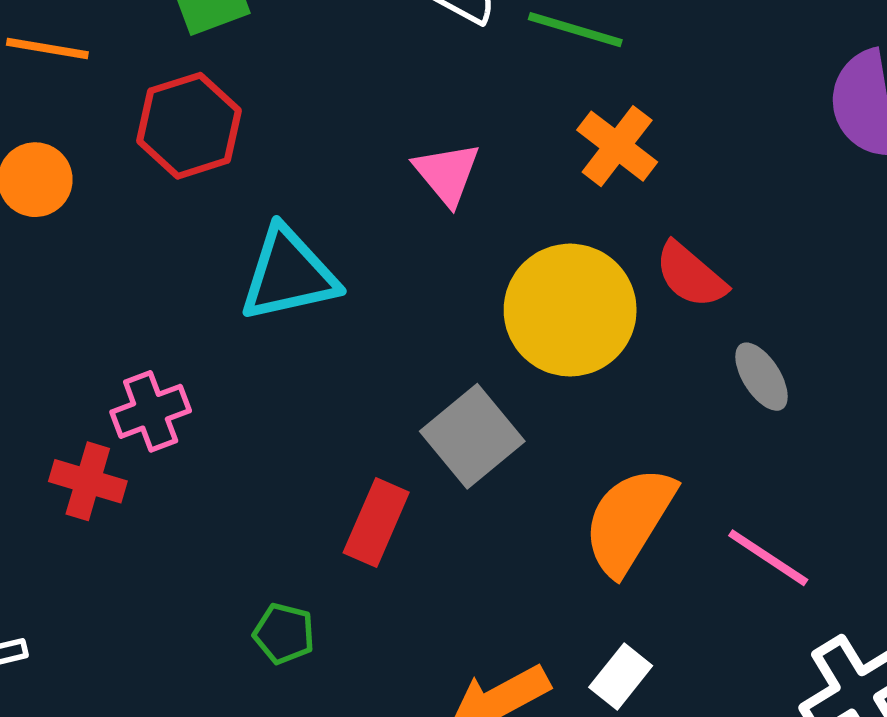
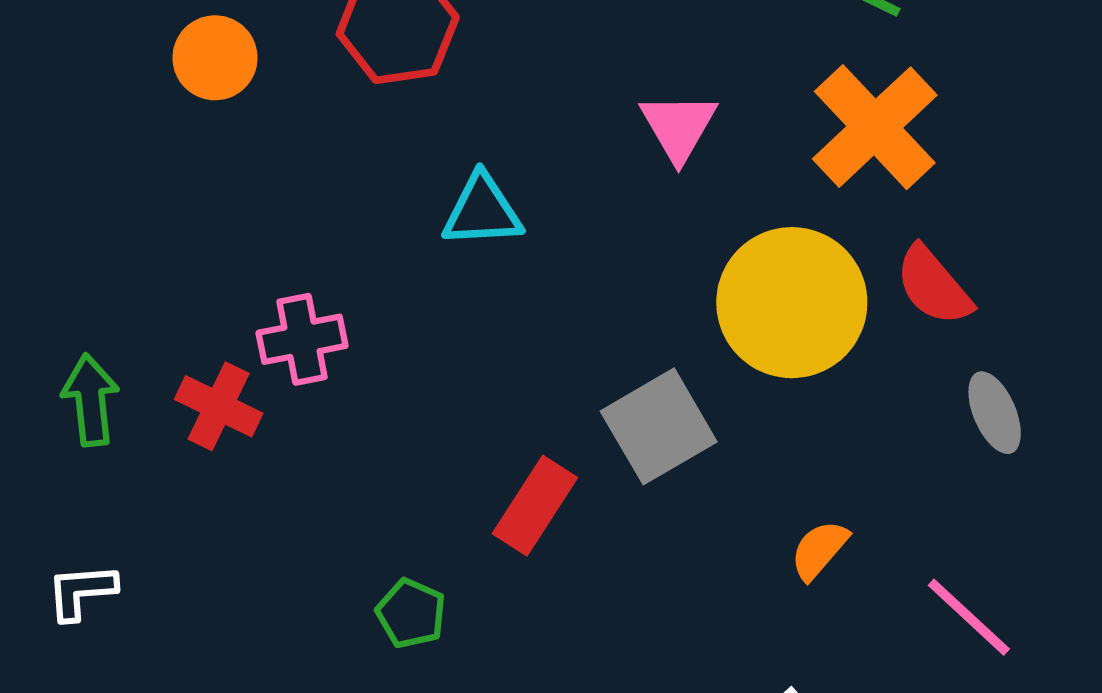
orange cross: (617, 146) -> (875, 127), size x1.4
cyan triangle: (289, 274) -> (482, 211), size x0.7
orange semicircle: (629, 521) -> (819, 550), size x0.5

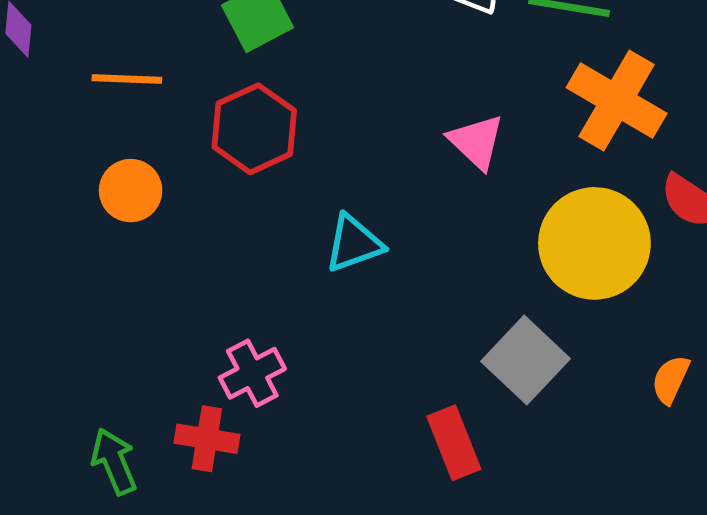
red rectangle: (535, 506) -> (454, 443), turned -38
orange semicircle: (819, 550) -> (671, 380), moved

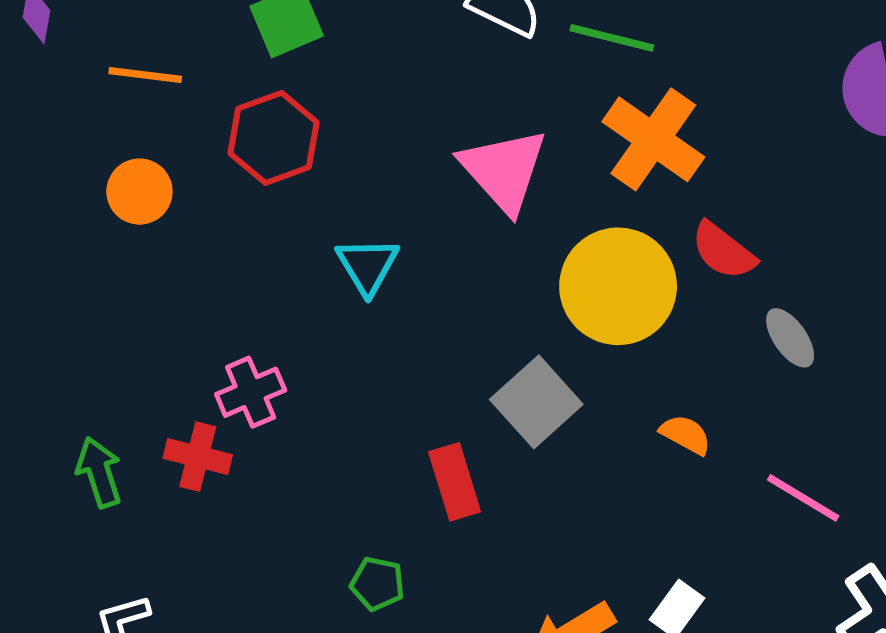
pink triangle: (476, 142) -> (504, 170), size x1.5
cyan triangle: (354, 243) -> (367, 266), turned -46
orange semicircle: (671, 380) -> (686, 435), turned 90

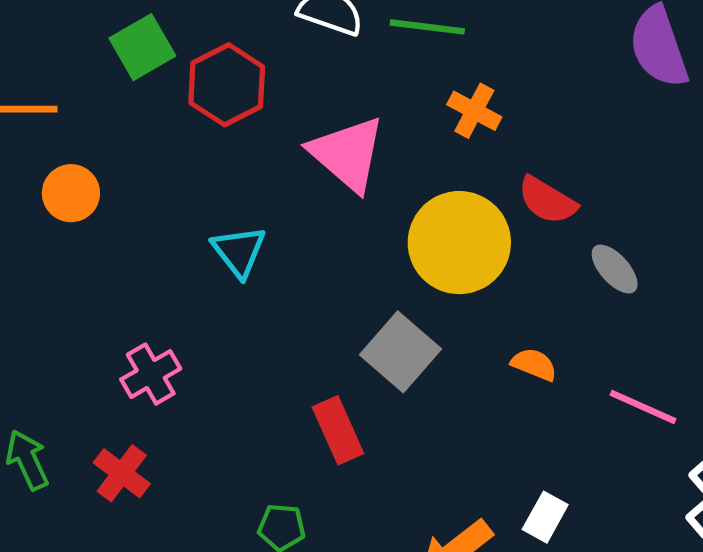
red hexagon: (274, 138) -> (227, 85), moved
orange cross: (653, 139) -> (474, 111), size x0.6
orange circle: (139, 192) -> (71, 193), moved
red cross: (198, 457) -> (122, 473), moved, turned 30

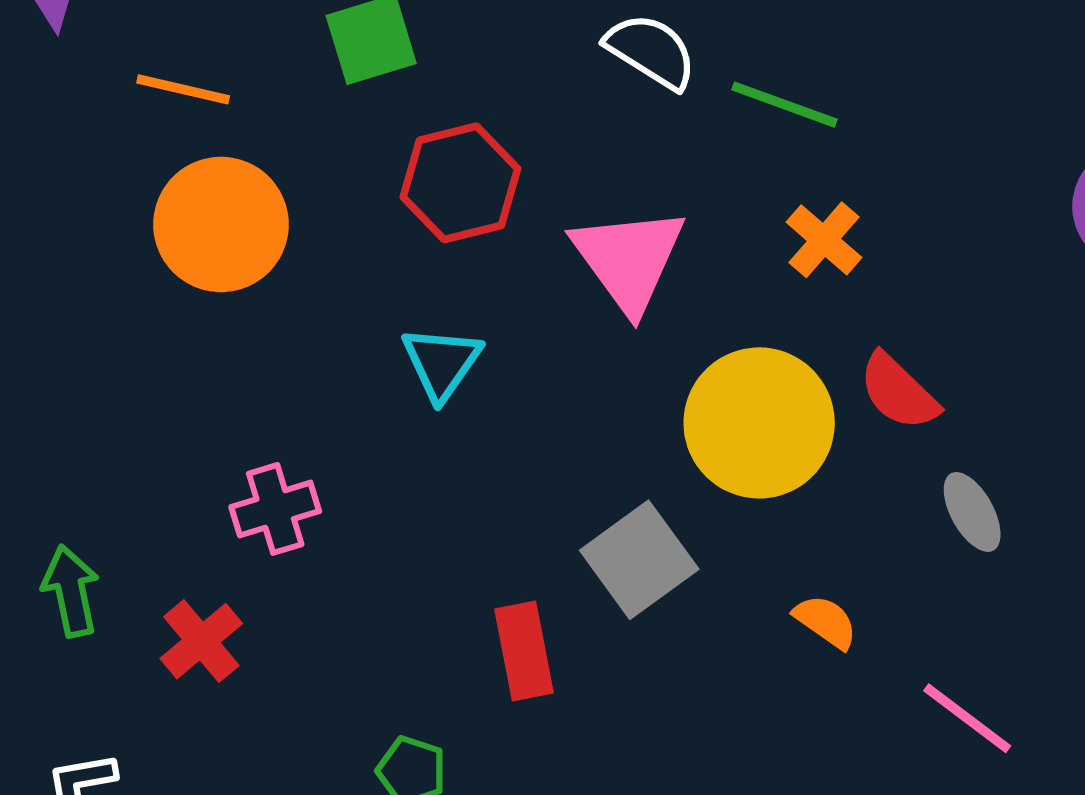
red hexagon: (227, 85) -> (460, 183), moved
orange circle: (71, 193) -> (221, 224), size x1.6

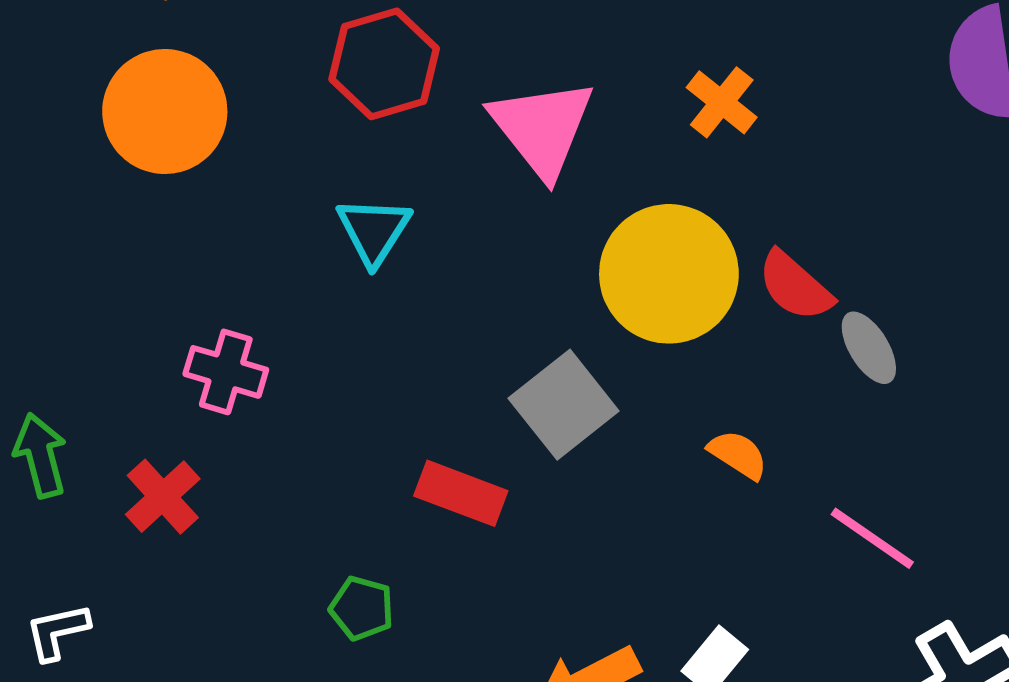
red semicircle: (899, 392) -> (795, 286), moved
pink cross: (275, 509) -> (226, 372), turned 36
red rectangle: (524, 651) -> (461, 493), turned -56

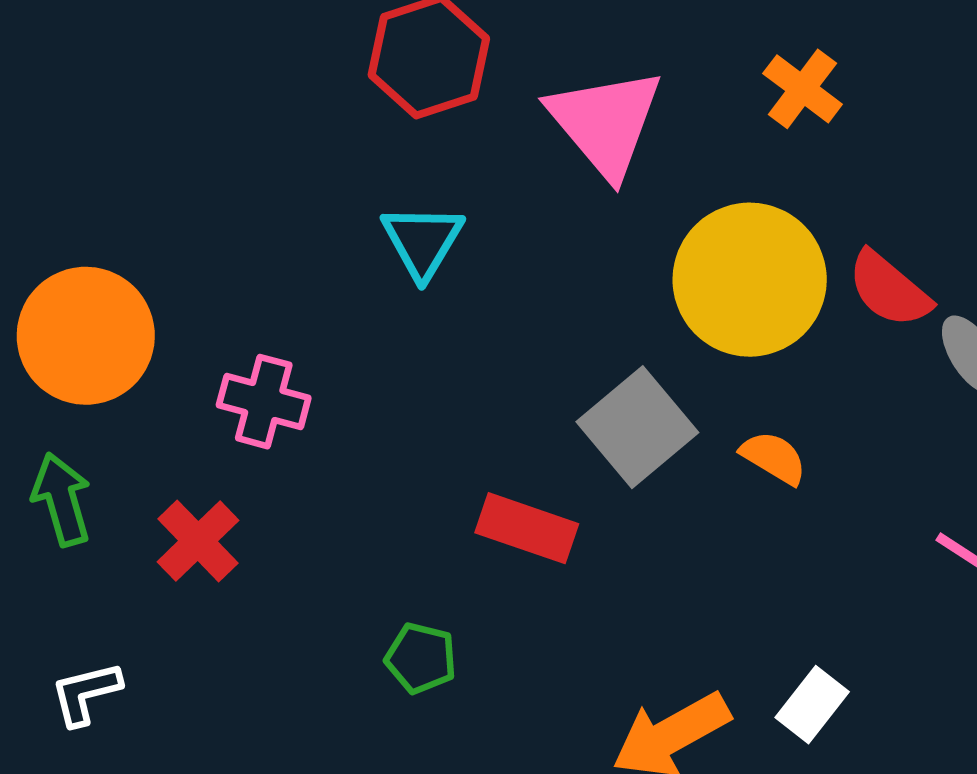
orange circle: (165, 112) -> (86, 336), moved
orange semicircle: (738, 455) -> (774, 458), moved

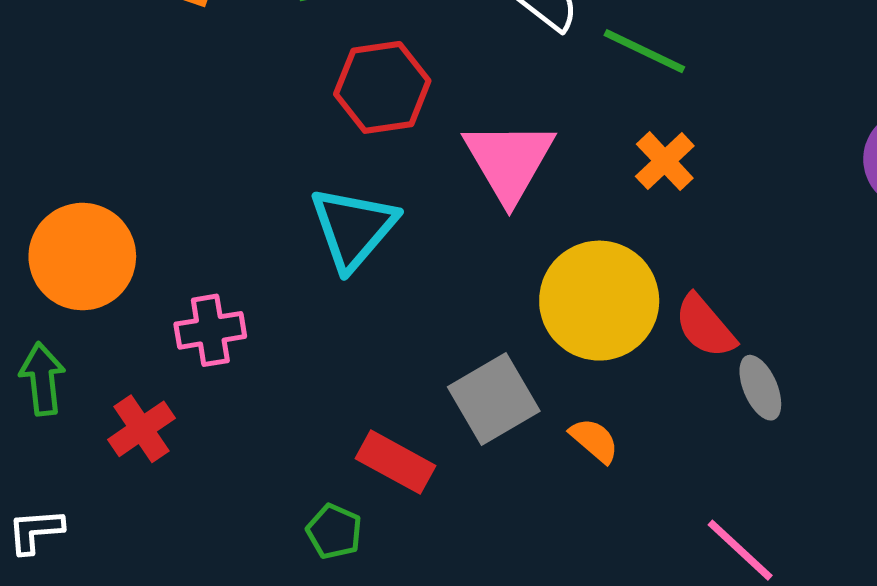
cyan triangle: (422, 241) -> (353, 228), size x1.4
pink cross: (264, 402) -> (210, 330), turned -34
green pentagon: (421, 658) -> (334, 531), moved

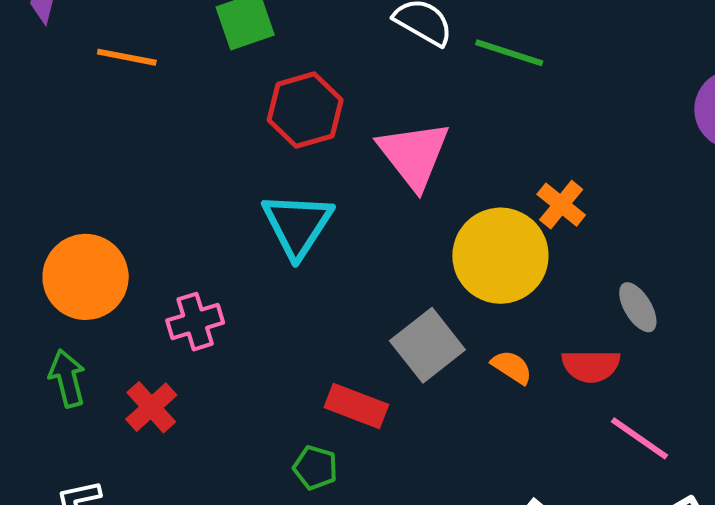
orange cross: (665, 161) -> (561, 205), moved
red semicircle: (705, 326) -> (591, 366), moved, turned -42

